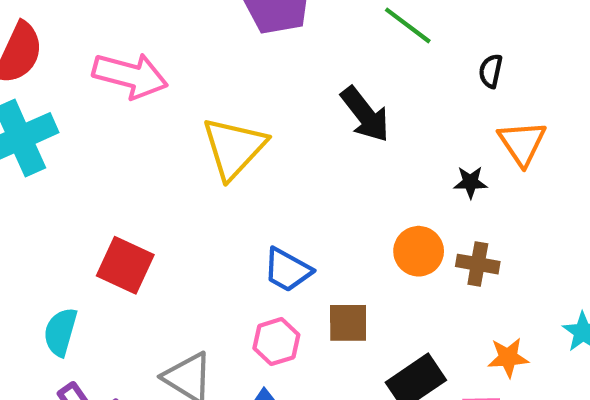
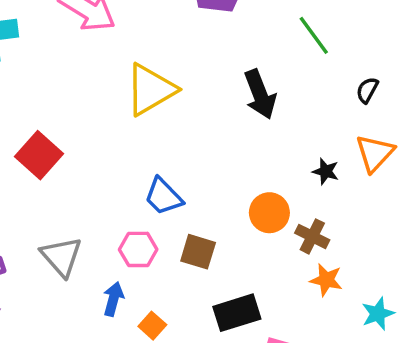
orange star: (508, 357) -> (326, 280), moved

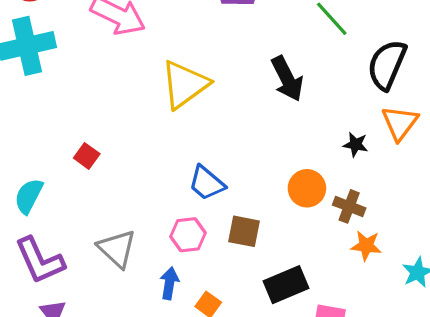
black semicircle: (367, 90) -> (387, 65), size x2.0
red square: (39, 155) -> (87, 156), size x0.6

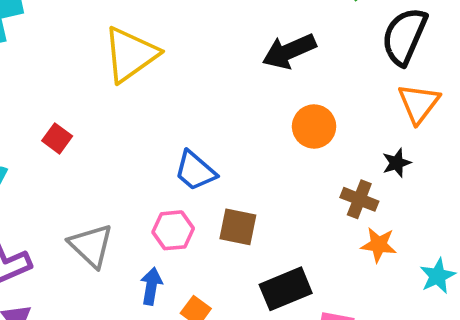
black arrow: (287, 79) -> (289, 51), turned 93
yellow triangle: (185, 84) -> (130, 54), moved
black star: (356, 145) -> (397, 163), moved, turned -30
orange circle: (307, 188) -> (314, 126), moved

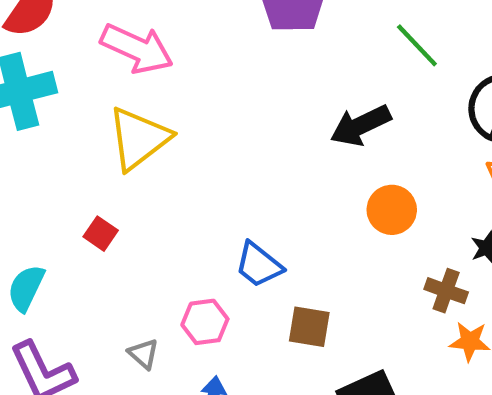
yellow triangle: (130, 54) -> (139, 138), moved
pink hexagon: (173, 230) -> (205, 322), moved
gray triangle: (91, 246) -> (143, 354), size x0.6

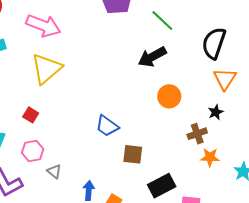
green line: (417, 45) -> (162, 21), moved
brown cross: (446, 291) -> (197, 134), turned -36
pink hexagon: (205, 322) -> (33, 151), moved

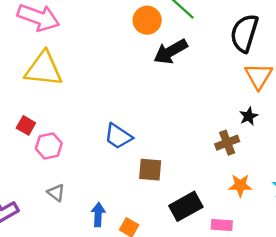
yellow triangle: (46, 69) -> (44, 69), turned 48
orange circle: (169, 96) -> (147, 20), moved
pink hexagon: (33, 151) -> (49, 146), moved
orange star: (210, 157) -> (240, 185), moved

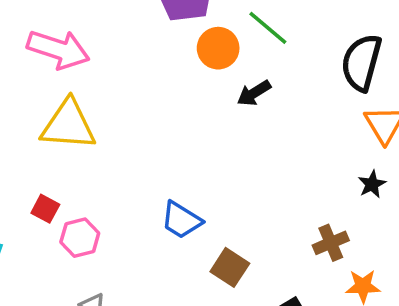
black arrow: (171, 52) -> (254, 93), size x0.7
brown cross: (227, 143) -> (331, 243), moved
brown square: (150, 170) -> (230, 267), turned 30

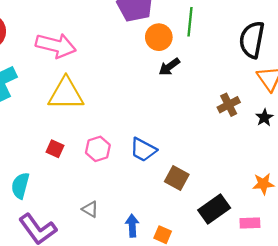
green line: (268, 28) -> (190, 22), turned 60
black arrow: (254, 93) -> (169, 67), moved
pink hexagon: (80, 238) -> (98, 149), moved
brown cross: (331, 243) -> (229, 105), moved

